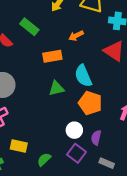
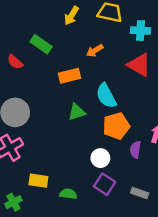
orange pentagon: (90, 103) -> (116, 126), turned -30
purple semicircle: (96, 138) -> (135, 150), moved
green semicircle: (44, 160) -> (68, 194), turned 56

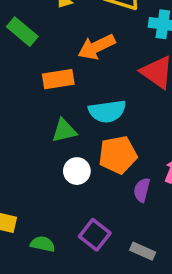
orange arrow: (95, 51) -> (97, 47), size x1.5
cyan semicircle: (106, 96) -> (107, 111), turned -75
white circle: (100, 158) -> (77, 171), moved

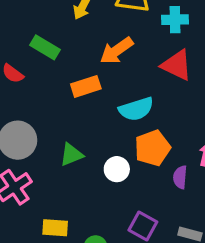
green triangle: (64, 131) -> (71, 155), moved

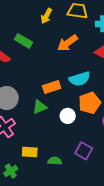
orange rectangle: (86, 86) -> (52, 87), moved

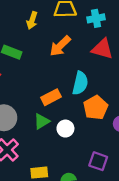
cyan semicircle: (80, 79) -> (80, 83), turned -50
white circle: (68, 116) -> (65, 129), moved

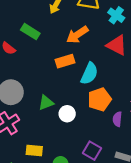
cyan cross: (96, 18) -> (116, 15), turned 35
orange rectangle: (51, 97) -> (65, 61), moved

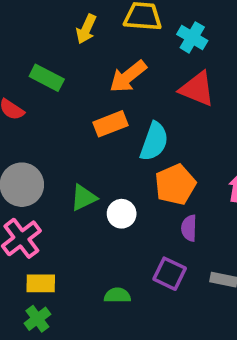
purple semicircle: (117, 119) -> (189, 228), moved
yellow rectangle: (34, 151) -> (41, 283), moved

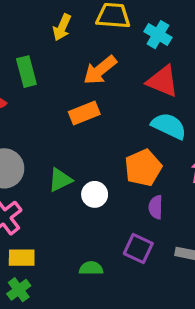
green rectangle: (47, 78) -> (26, 72), turned 48
cyan semicircle: (154, 141) -> (169, 126), moved, turned -84

